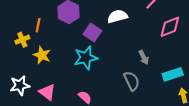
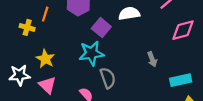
yellow cross: (22, 40) -> (27, 27), turned 32
yellow star: (42, 55) -> (45, 59), moved
gray semicircle: (132, 81) -> (108, 78), moved

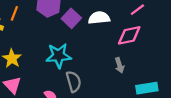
purple square: (101, 28) -> (71, 18), moved
pink diamond: (183, 30) -> (129, 35), moved

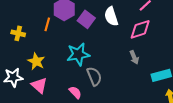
orange line: (14, 13) -> (47, 24), moved
white semicircle: (99, 18) -> (111, 16), turned -96

